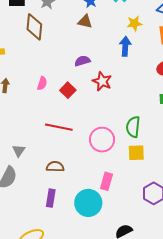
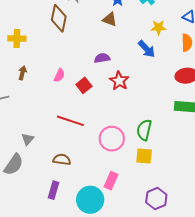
blue arrow: (125, 46) -> (147, 49), turned 126

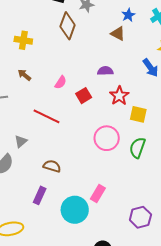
brown arrow: (22, 73) -> (24, 75), turned -72
red line: (70, 121) -> (46, 116), moved
pink circle: (112, 139) -> (107, 138), moved
yellow square: (144, 156) -> (138, 114), moved

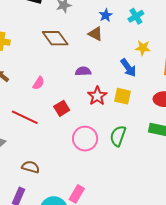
brown diamond: (68, 26) -> (55, 38), moved, turned -56
red square: (84, 96) -> (62, 108), moved
yellow square: (138, 114) -> (123, 96), moved
green semicircle: (137, 148) -> (118, 136), moved

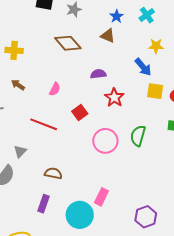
yellow square: (123, 96) -> (155, 91), moved

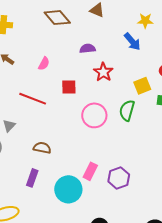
yellow square: (155, 91) -> (142, 86), moved, turned -30
red square: (80, 112) -> (69, 87), turned 35
purple hexagon: (146, 217) -> (119, 178), moved

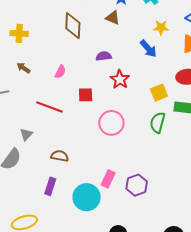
brown diamond: (57, 18) -> (73, 26), turned 44
green semicircle: (127, 110) -> (158, 123), moved

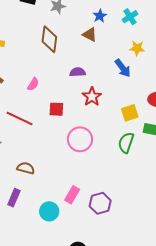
cyan circle: (87, 197) -> (49, 211), size x0.7

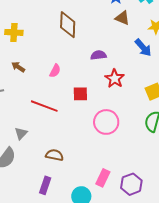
brown triangle: (90, 35) -> (122, 18), moved

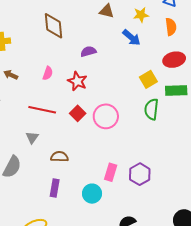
red star: (115, 79) -> (77, 81), moved
red square: (80, 94) -> (78, 113), moved, turned -35
gray triangle: (21, 133) -> (32, 137), moved

